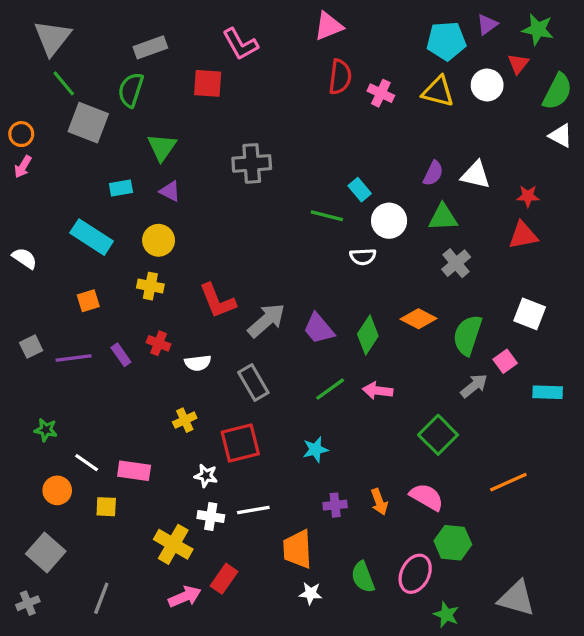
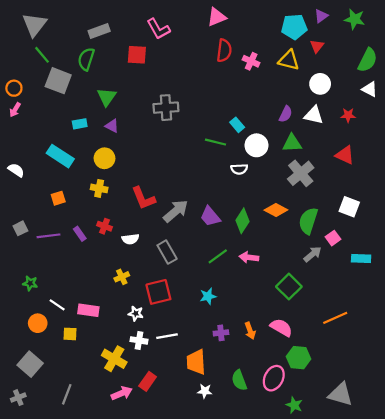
red triangle: (518, 64) -> (317, 46), moved
white circle: (487, 85) -> (320, 84), moved
red star: (528, 196) -> (348, 115), moved
red triangle: (523, 235) -> (345, 155), turned 36
gray cross: (456, 263) -> (301, 173), size x1.4

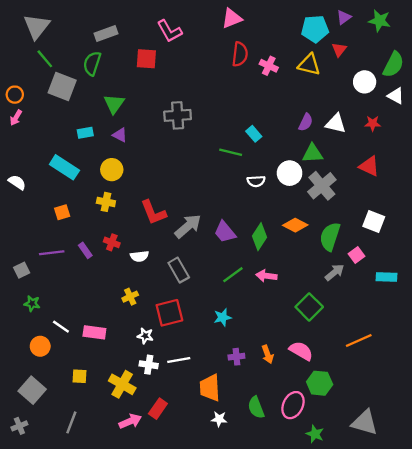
white circle: (320, 84) -> (365, 82), moved
white circle: (256, 145) -> (290, 173), moved
gray square: (20, 228) -> (22, 270), moved
yellow square: (70, 334) -> (79, 376), moved

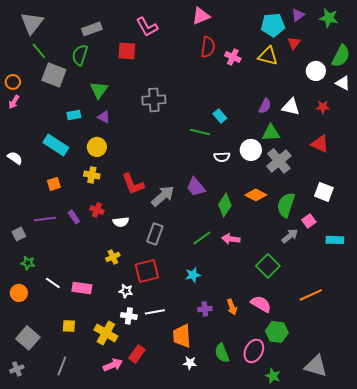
purple trapezoid: (225, 232) -> (196, 187), moved
gray rectangle: (179, 270) -> (155, 234), turned 50
orange circle: (40, 346) -> (19, 293), moved

